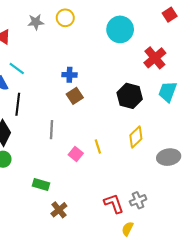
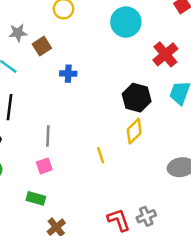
gray star: (36, 22) -> (18, 33), moved
brown square: (75, 96) -> (42, 46), moved
yellow diamond: (136, 137) -> (134, 131), moved
pink square: (76, 154) -> (44, 166), moved, turned 32

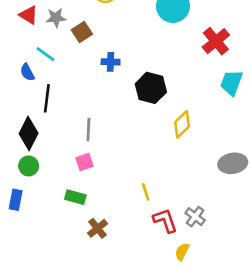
black hexagon: (137, 98) -> (151, 88), moved
yellow line: (101, 155) -> (146, 192), moved
gray cross: (146, 216) -> (195, 217), turned -30

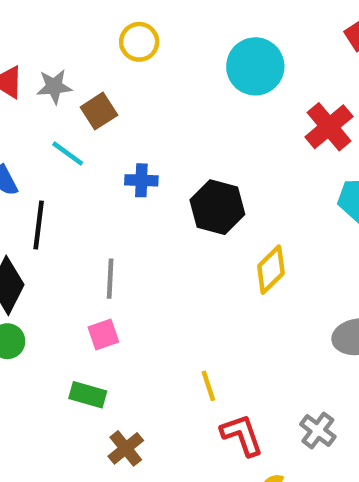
cyan line: (46, 54) -> (68, 154), moved
blue cross: (111, 62) -> (141, 180), moved
gray cross: (195, 217) -> (318, 431), moved

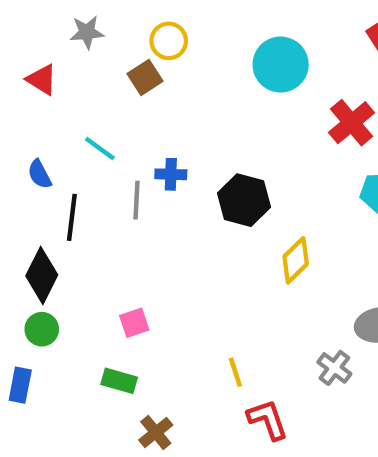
gray star: (54, 87) -> (87, 32), moved
brown square: (99, 111) -> (145, 77), moved
gray line: (110, 279) -> (136, 200), moved
gray cross: (318, 431) -> (334, 368), moved

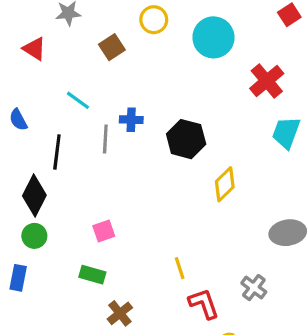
yellow circle: (169, 41) -> (154, 20), moved
blue semicircle: (40, 174) -> (18, 120), moved
gray cross: (334, 368) -> (254, 288), moved

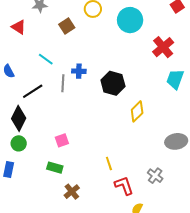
black line: (57, 152) -> (33, 91), turned 50

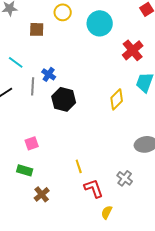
brown square: (67, 26) -> (37, 29), turned 35
blue cross: (79, 71) -> (49, 74), turned 32
black hexagon: (113, 83) -> (64, 99), moved
yellow diamond: (137, 111) -> (117, 99), moved

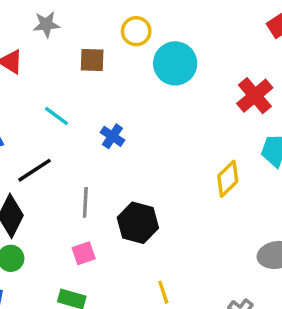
cyan circle: (100, 23) -> (175, 63), moved
gray line: (33, 86) -> (85, 202), moved
black hexagon: (64, 99) -> (138, 223), moved

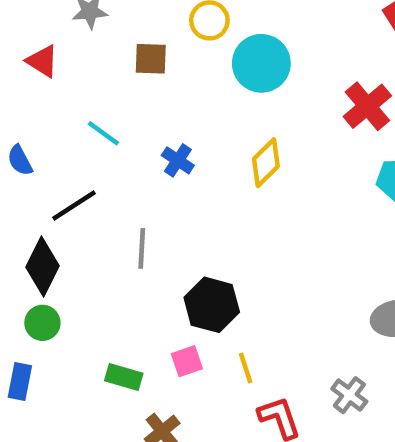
yellow diamond: (228, 179) -> (266, 163), moved
black hexagon: (138, 223) -> (212, 305), moved
pink square: (84, 253) -> (187, 361), moved

